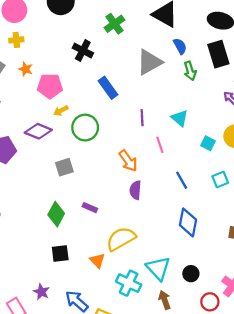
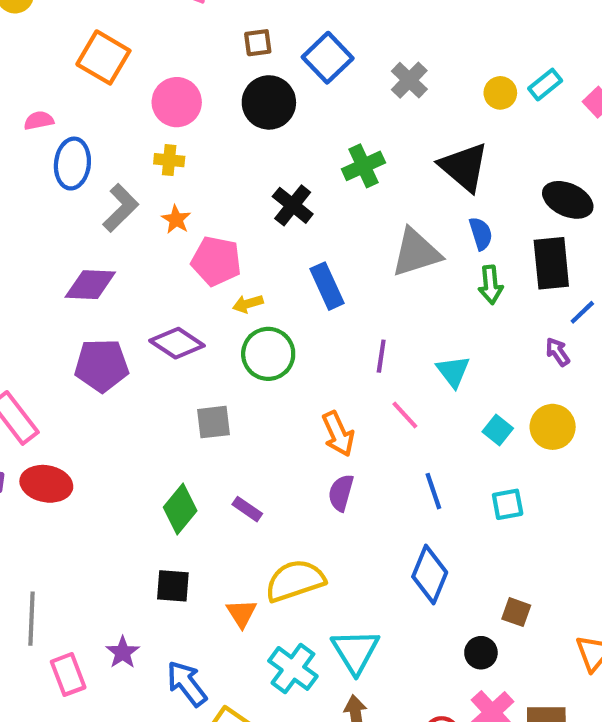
yellow arrow: (61, 111) -> (248, 304), moved
pink line: (160, 145) -> (405, 415), turned -35
black circle: (191, 274) -> (481, 653), moved

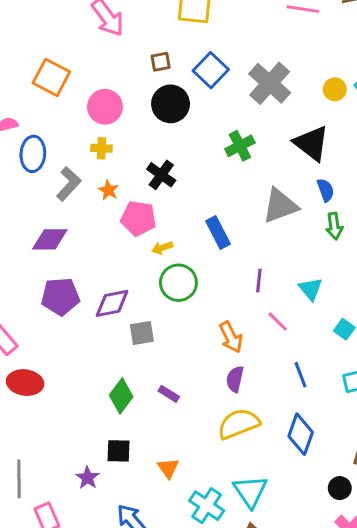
gray cross: (409, 80) -> (270, 83), size x1.6
black cross: (293, 205) -> (161, 175), moved
purple diamond: (177, 343) -> (112, 303), moved, turned -42
yellow semicircle: (295, 581) -> (239, 424), moved
purple star: (123, 652) -> (87, 478), moved

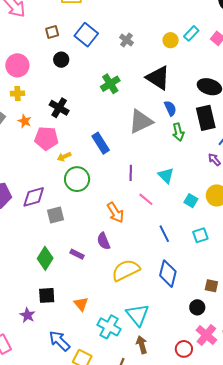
gray cross: (270, 83) -> (126, 40), size x0.5
black circle: (171, 104) -> (61, 60), size x0.6
purple semicircle: (235, 379) -> (104, 241), moved, turned -30

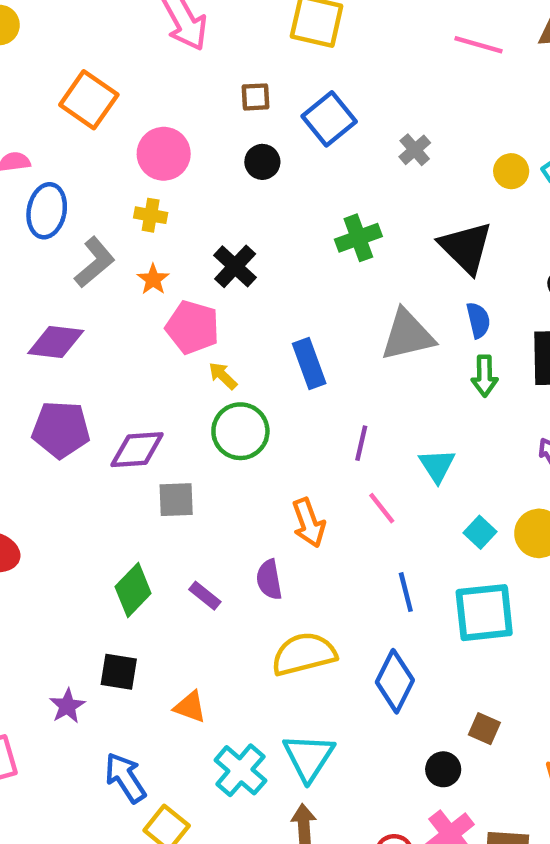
yellow arrow: (64, 157) -> (223, 376), turned 56
cyan square: (200, 235) -> (484, 613), size x1.8
orange triangle: (81, 304) -> (190, 707), turned -42

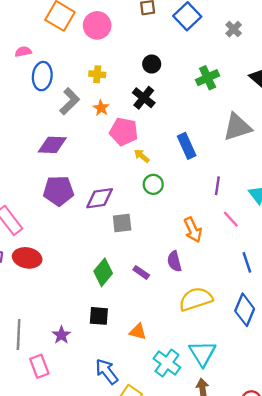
pink circle: (164, 154) -> (97, 25), moved
black circle: (262, 162) -> (152, 64), moved
green circle: (240, 431) -> (153, 184), size x0.7
purple star: (67, 706) -> (61, 335), moved

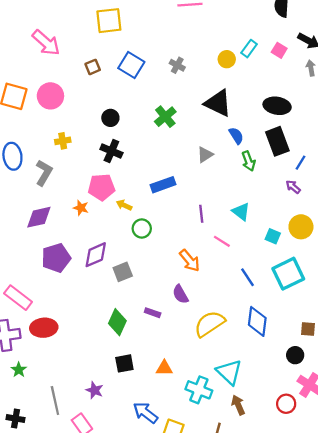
orange star: (101, 108) -> (81, 208), moved
gray triangle: (237, 127) -> (205, 155), size x0.6
blue rectangle: (187, 146) -> (163, 185), turned -70

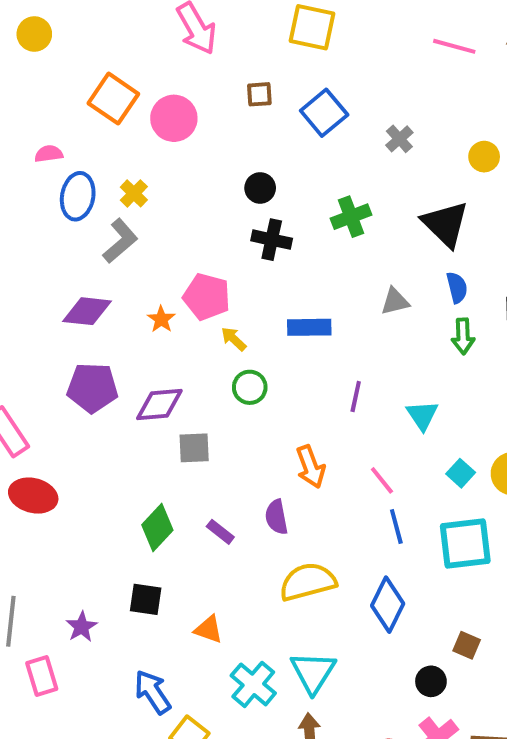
yellow cross: (63, 141) -> (134, 193), moved, turned 35
black cross: (111, 151) -> (272, 240), moved, turned -30
pink line: (222, 241) -> (382, 480), moved

